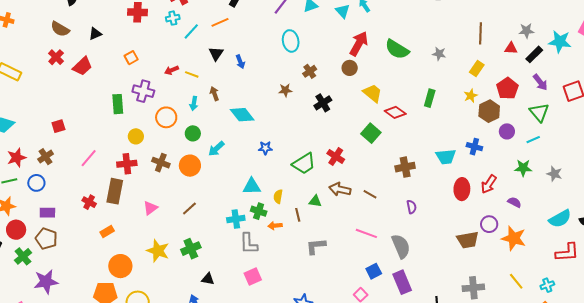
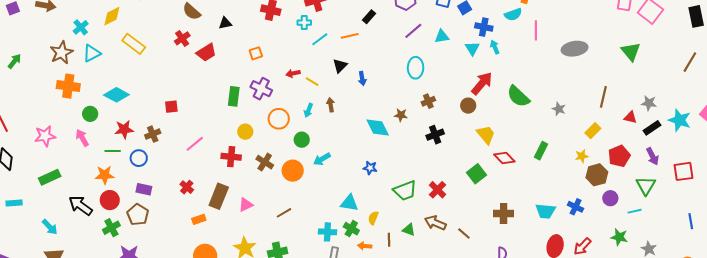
cyan diamond: (242, 115) -> (378, 128), moved
brown rectangle: (115, 191) -> (219, 196), moved

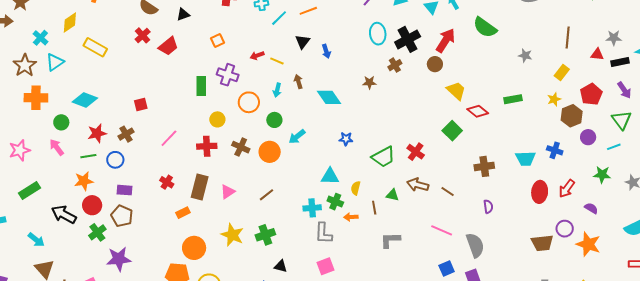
green semicircle: (518, 96) -> (485, 27), moved
cyan diamond: (378, 128) -> (329, 97), moved
black rectangle: (652, 128) -> (620, 62), turned 30
black cross: (435, 135) -> (408, 39), moved, size x1.4
green rectangle: (541, 151) -> (513, 99), turned 60

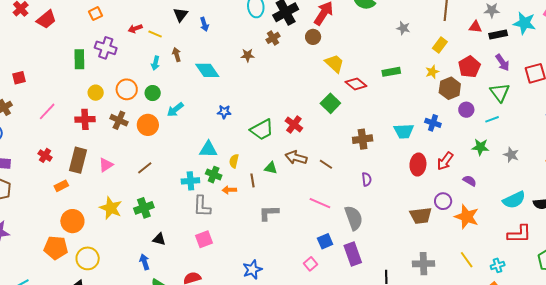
orange circle: (249, 102) -> (127, 89), moved

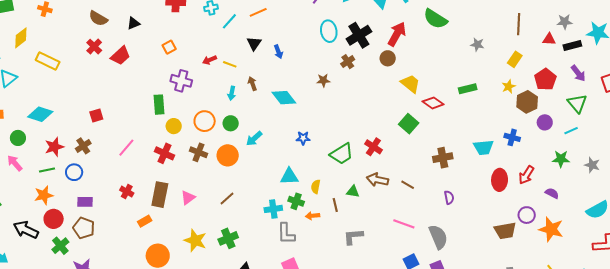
green rectangle: (79, 59) -> (159, 105), moved
red cross: (85, 119) -> (165, 153), turned 30

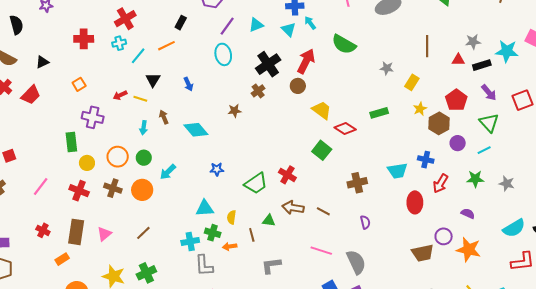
cyan ellipse: (329, 31) -> (223, 54), moved
black triangle: (254, 44) -> (153, 80), moved
yellow rectangle: (515, 59) -> (412, 82), moved
red arrow: (526, 175) -> (441, 183), moved

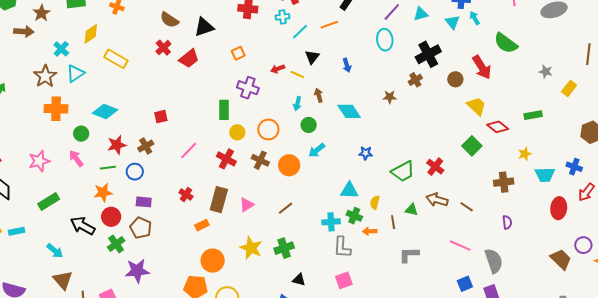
red arrow: (306, 61) -> (482, 67), moved, turned 115
black triangle: (42, 62) -> (204, 27), size x1.5
yellow star: (420, 109) -> (525, 154), moved
green circle: (144, 158) -> (309, 125), moved
brown trapezoid: (423, 253) -> (561, 259), turned -130

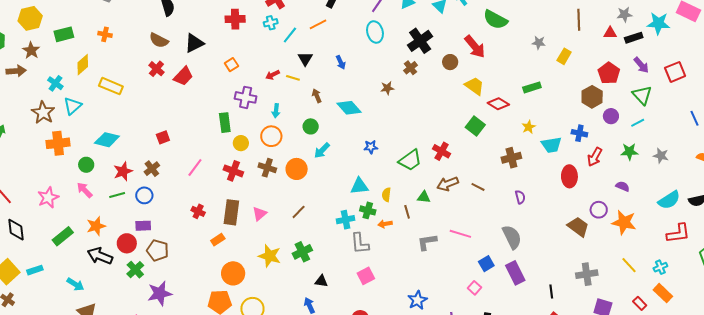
cyan arrow: (297, 104) -> (276, 111), moved
orange star: (103, 192) -> (96, 226), moved
brown arrow: (437, 200) -> (448, 184), turned -30
purple rectangle: (144, 202) -> (143, 226), moved
pink line: (460, 246) -> (460, 234), moved

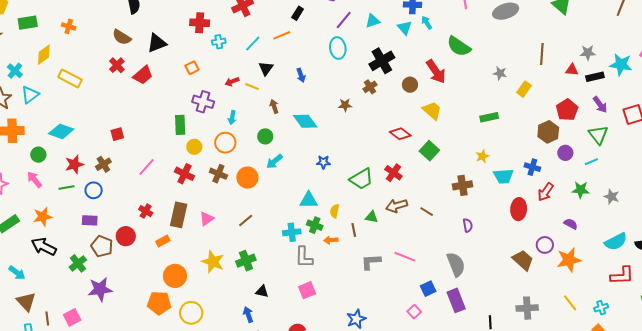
cyan cross: (271, 23) -> (219, 42), moved
red diamond: (498, 104) -> (400, 134), moved
orange star: (624, 222) -> (569, 260), turned -30
red circle: (127, 243) -> (126, 236), moved

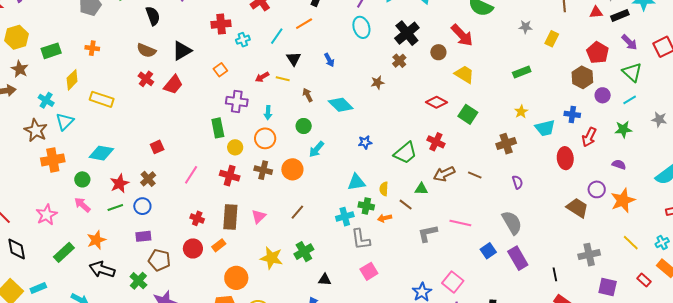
gray star: (612, 197) -> (659, 119), moved
brown line: (354, 230) -> (406, 205), turned -32
red circle: (126, 236) -> (193, 248), moved
pink square: (414, 312) -> (453, 282), moved, size x1.5

